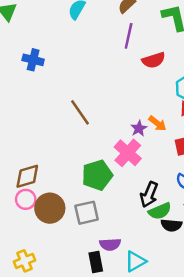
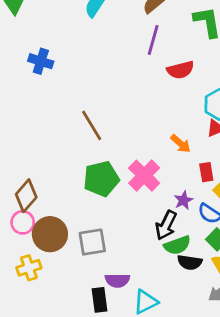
purple star: (139, 128) -> (184, 200), moved
green pentagon: (97, 175) -> (101, 179), moved
brown diamond: (27, 176) -> (26, 196), turned -36
yellow cross: (25, 261) -> (29, 268), moved

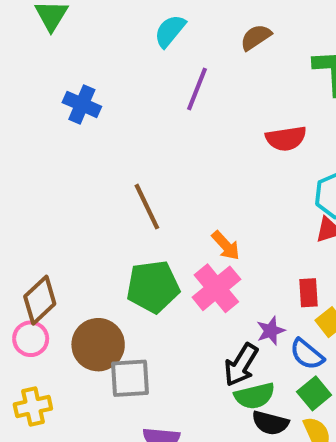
purple line: (153, 40) -> (197, 89), moved
orange arrow: (181, 144) -> (226, 246), moved
brown circle: (50, 234) -> (98, 345), moved

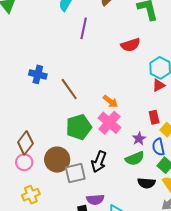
blue cross: (82, 104) -> (38, 74), moved
blue semicircle: (307, 354) -> (158, 147), turned 48
black arrow: (241, 365) -> (99, 162), moved
green semicircle: (255, 396) -> (135, 158), moved

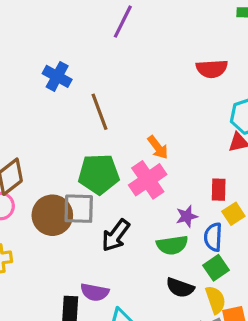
purple line: (84, 28) -> (123, 22), moved
gray square: (75, 173) -> (79, 209), moved

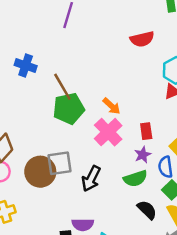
green pentagon: (99, 174) -> (69, 109), moved
red rectangle: (219, 190) -> (146, 131), moved
black semicircle: (180, 288) -> (147, 210), turned -145

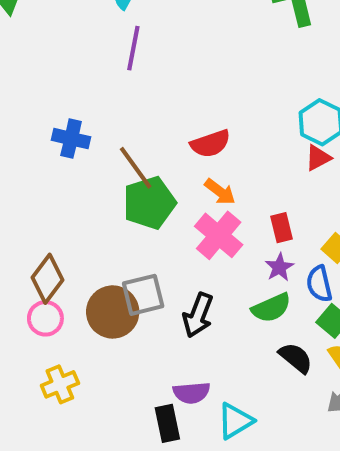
red semicircle: (142, 39) -> (210, 144), moved

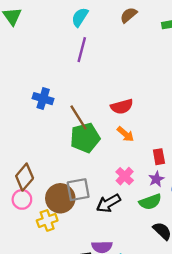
pink cross: (219, 235) -> (125, 176), moved, size x0.7
black arrow: (198, 315) -> (108, 203), turned 35
yellow cross: (60, 384) -> (47, 220), moved

